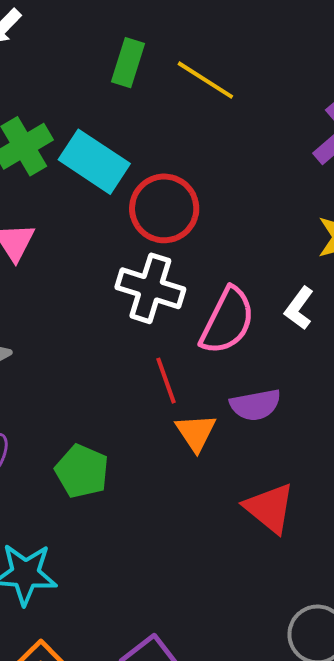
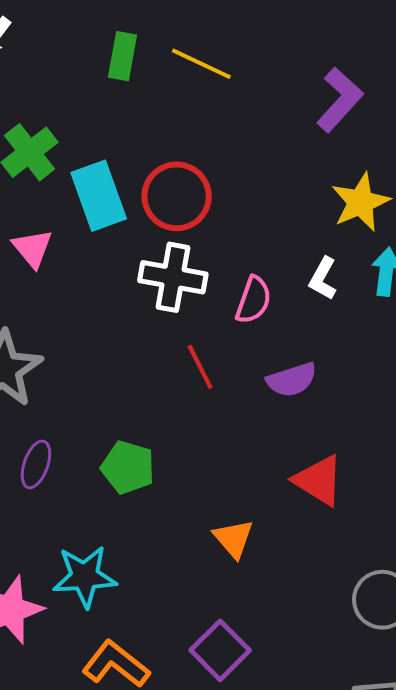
cyan rectangle: (94, 162) -> (99, 196), moved, turned 44
pink semicircle: (227, 321) -> (253, 300), size x0.7
orange triangle: (196, 432) -> (233, 539), moved

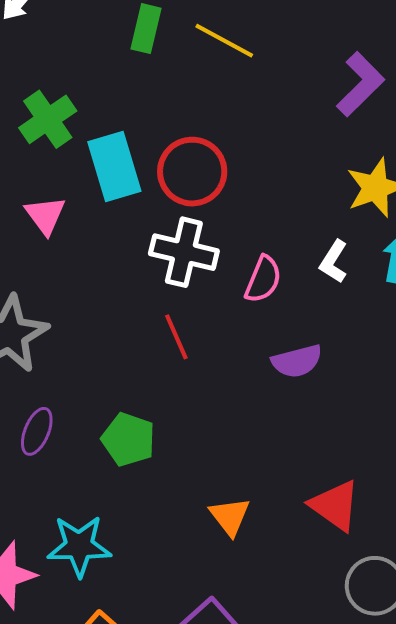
red line: (200, 367) -> (176, 337), moved
red triangle: (319, 480) -> (335, 505), moved

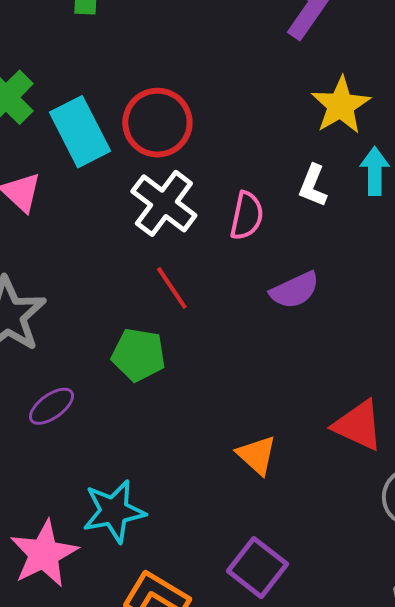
white cross: (184, 252) -> (164, 203), turned 34
purple ellipse: (37, 431) -> (52, 406), turned 42
green pentagon: (128, 439) -> (139, 355), moved

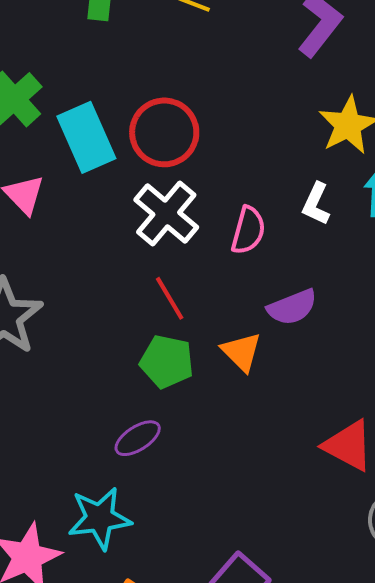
green pentagon: (139, 355) -> (167, 362), moved
purple ellipse: (52, 406) -> (138, 438), moved
orange triangle: (257, 455) -> (241, 352), moved

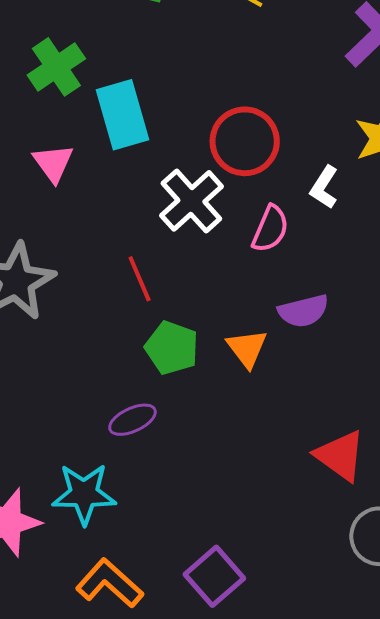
red circle: (164, 132) -> (245, 141), moved
white L-shape: (316, 204) -> (324, 187), moved
red line: (170, 298) -> (140, 279), moved

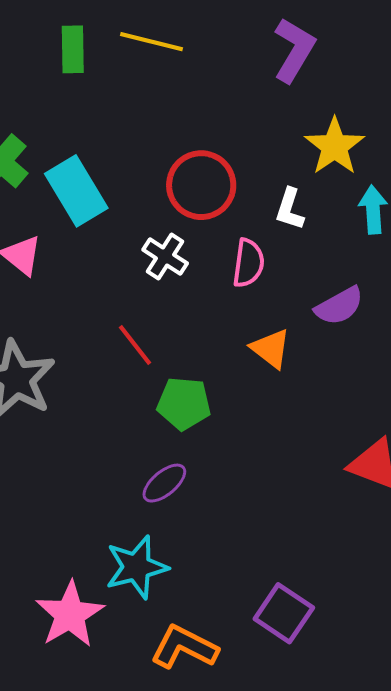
white cross: (191, 201) -> (165, 256), size x0.7
purple semicircle: (303, 311) -> (339, 306), moved
orange triangle: (247, 348) -> (271, 349), moved

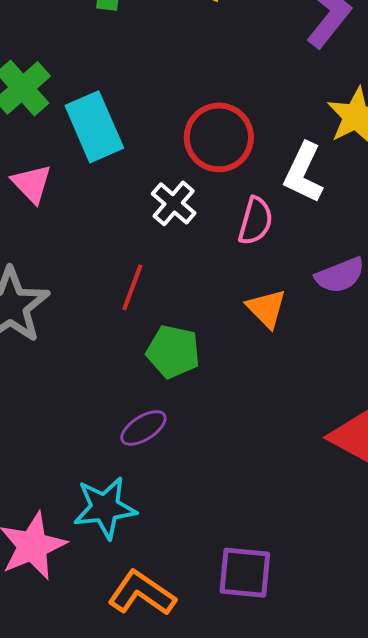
white L-shape: (290, 209) -> (303, 173), size x1.4
red line: (135, 345) -> (132, 287), turned 51
purple square: (284, 613) -> (245, 573), turned -36

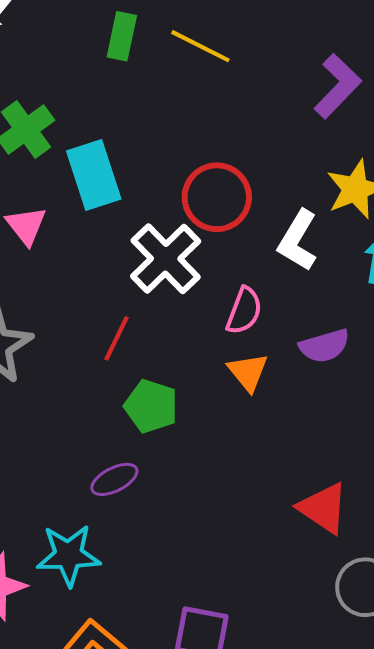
white cross: (174, 203) -> (166, 259), size x1.6
pink semicircle: (256, 221) -> (244, 311), moved

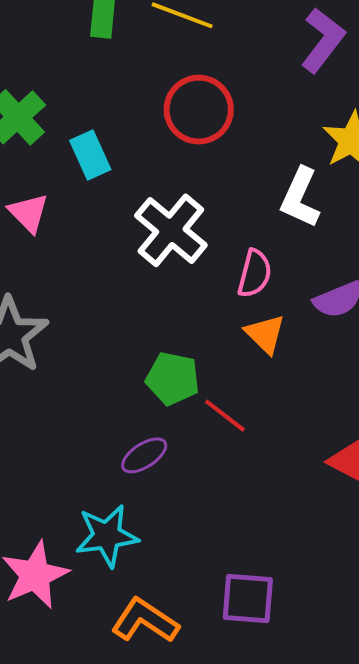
cyan rectangle: (94, 175) -> (90, 155), size x0.7
red circle: (217, 197) -> (199, 110), moved
red line: (117, 338) -> (225, 416), moved, turned -72

